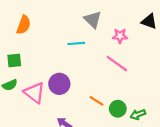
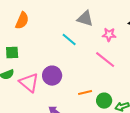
gray triangle: (93, 20) -> (85, 19), turned -30
cyan line: (76, 43) -> (69, 40), turned 42
orange line: (96, 101) -> (85, 93), turned -48

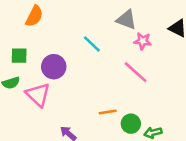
gray triangle: (85, 19) -> (126, 20), moved
purple circle: (52, 76) -> (54, 67), moved

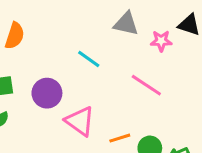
pink star: (143, 41) -> (161, 41), moved
pink triangle: (38, 95) -> (80, 121), moved

